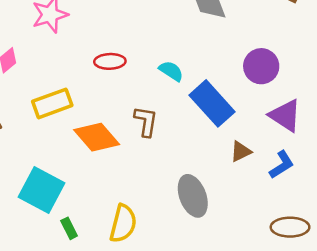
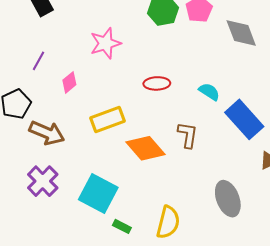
green rectangle: (69, 228) -> (122, 226), turned -36

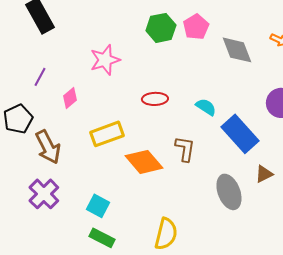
brown arrow: (47, 133) -> (48, 147), turned 40
cyan square: (98, 193) -> (98, 206), size x0.6
gray ellipse: (228, 199) -> (229, 192), moved
green rectangle: (122, 226) -> (102, 238), moved, size x1.4

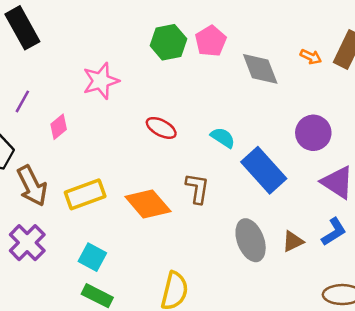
red ellipse: (155, 99) -> (161, 128), turned 30
yellow rectangle: (107, 134) -> (85, 194), moved
brown triangle: (264, 174) -> (293, 241), moved

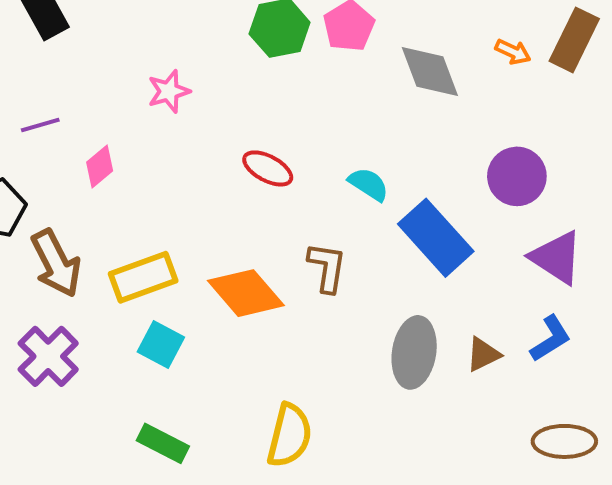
pink star: (101, 81) -> (169, 91), size x0.7
purple line: (22, 101) -> (40, 125), turned 45
gray ellipse: (251, 240) -> (414, 352), turned 30
cyan square: (92, 257) -> (161, 344), moved

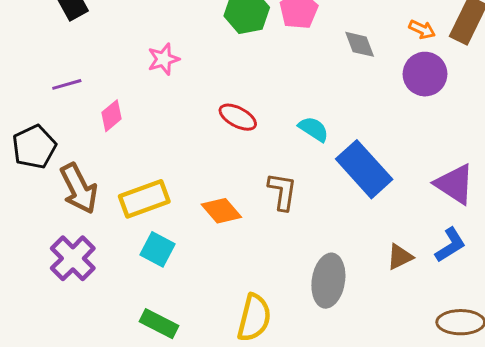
gray diamond: (430, 72) -> (360, 44), size x0.7
purple circle: (517, 176) -> (425, 74), moved
orange diamond: (246, 293) -> (221, 211), size x0.7
gray ellipse: (414, 352) -> (328, 281), moved

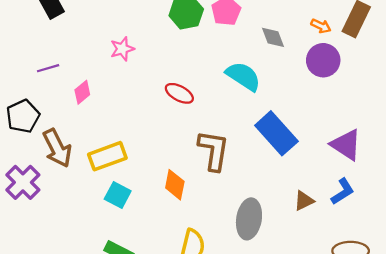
cyan semicircle: (314, 129) -> (243, 76), moved, size x1.5
brown L-shape: (282, 191) -> (214, 150), size x1.4
orange diamond: (221, 211) -> (175, 185), moved, turned 52
purple cross: (73, 258) -> (23, 182), moved

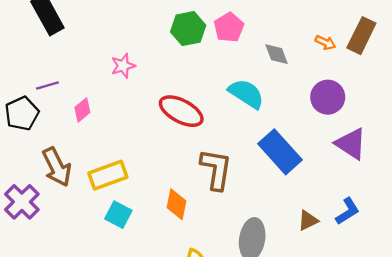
purple circle: (323, 60) -> (328, 97), moved
red ellipse: (179, 93) -> (181, 111), size x1.5
black pentagon: (23, 116) -> (22, 113), moved
purple triangle: (346, 145) -> (351, 144), moved

